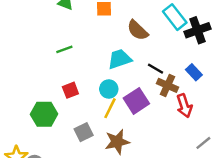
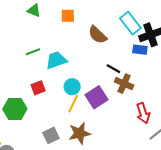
cyan trapezoid: (120, 59) -> (56, 60), moved
blue rectangle: (194, 72) -> (140, 50), moved, turned -40
red arrow: (184, 106) -> (143, 113), moved
gray square: (84, 132) -> (51, 135), moved

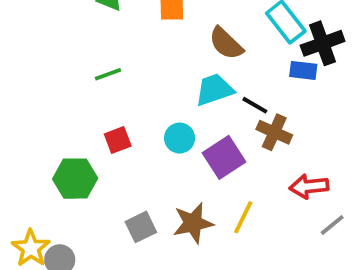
cyan trapezoid: (56, 60) -> (214, 90), moved
yellow line: (73, 104) -> (243, 217), moved
red arrow: (143, 113) -> (309, 186), turned 102

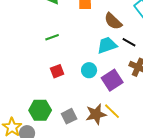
black line: (255, 105) -> (129, 42), moved
green hexagon: (75, 179) -> (40, 110), moved
yellow line: (243, 217) -> (112, 111), moved, turned -72

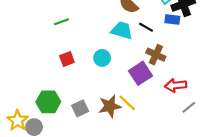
cyan trapezoid: (107, 45) -> (122, 30), turned 35
purple square: (112, 80) -> (140, 73), moved

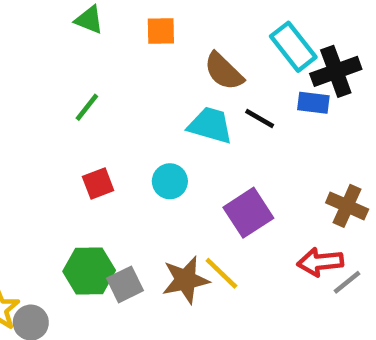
green line: (61, 22) -> (87, 107), turned -32
brown cross: (156, 55) -> (347, 206), moved
red arrow: (176, 85) -> (320, 262), moved
green hexagon: (48, 102) -> (89, 271), moved

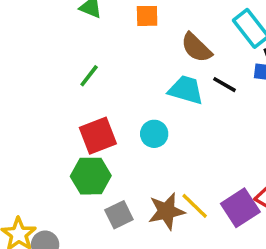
red square: (98, 184) -> (98, 136), size x1.5
purple square: (248, 213) -> (240, 208), moved
green hexagon: (89, 271) -> (91, 176), moved

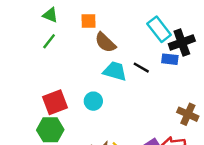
brown semicircle: (196, 48) -> (105, 42), moved
green line: (89, 76) -> (49, 41), moved

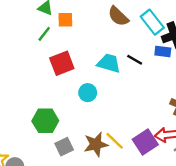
orange square: (89, 21) -> (65, 20), moved
brown semicircle: (105, 42) -> (118, 16), moved
red square: (55, 102) -> (62, 63), moved

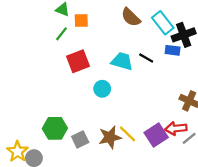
green hexagon: (45, 121) -> (55, 128), moved

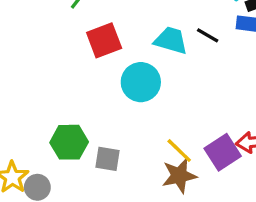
cyan circle: (102, 89) -> (141, 82), size x1.5
brown star: (110, 137) -> (179, 176), moved
gray square: (80, 139) -> (107, 159), turned 35

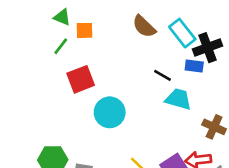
cyan trapezoid: (171, 40) -> (178, 99), moved

